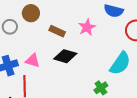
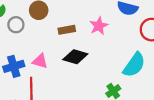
brown rectangle: (57, 31) -> (67, 30), turned -35

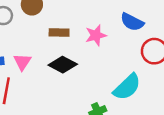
pink triangle: (40, 61) -> (22, 62), turned 35

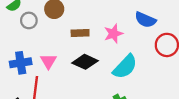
cyan semicircle: (127, 87) -> (125, 67), moved

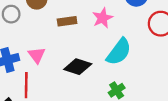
black diamond: (85, 62) -> (78, 67), moved

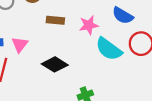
cyan semicircle: (119, 52) -> (109, 49), moved, turned 76

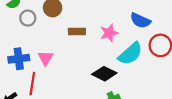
cyan semicircle: (109, 49) -> (130, 54), turned -72
black diamond: (55, 64) -> (104, 74), moved

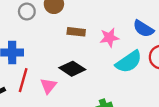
pink triangle: (46, 58) -> (48, 86), moved
black diamond: (104, 74) -> (72, 69), moved

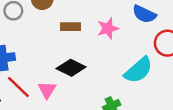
cyan semicircle: (129, 62) -> (138, 70), moved
red line: (23, 80) -> (18, 87), turned -55

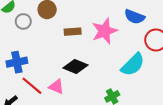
pink star: (108, 28) -> (104, 31), size x1.4
pink triangle: (47, 90) -> (56, 87), turned -35

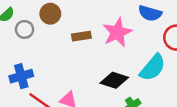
black diamond: (76, 66) -> (114, 80), moved

